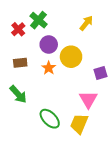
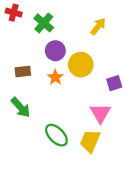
red cross: (18, 29) -> (14, 13), moved, turned -32

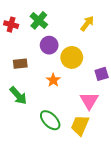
red cross: (14, 13) -> (11, 25), moved
orange star: (55, 77) -> (53, 80), moved

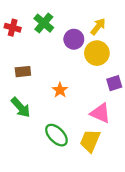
purple circle: (49, 45) -> (74, 39), moved
yellow circle: (72, 57) -> (97, 53), moved
pink triangle: (89, 101) -> (100, 113), turned -36

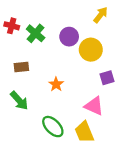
green cross: (44, 23) -> (36, 33), moved
yellow arrow: (98, 27) -> (101, 15), moved
yellow trapezoid: (90, 141) -> (84, 132), turned -45

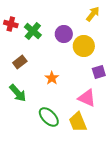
brown rectangle: (21, 67) -> (20, 62), turned -32

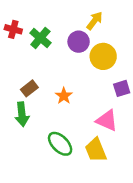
yellow arrow: (93, 14) -> (95, 21), moved
brown rectangle: (20, 62) -> (29, 88), moved
green arrow: (18, 93) -> (22, 114), turned 36

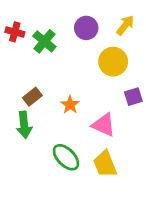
yellow arrow: (95, 21) -> (125, 25), moved
purple circle: (79, 42) -> (86, 28), moved
pink triangle: (107, 120) -> (104, 125), moved

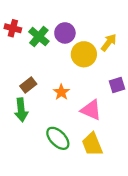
yellow arrow: (125, 25) -> (109, 42), moved
purple circle: (86, 28) -> (65, 33), moved
yellow circle: (113, 62) -> (84, 54), moved

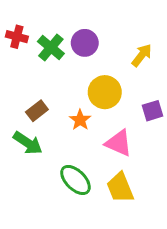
yellow circle: (84, 54) -> (105, 92), moved
green arrow: (21, 110) -> (28, 143), turned -50

